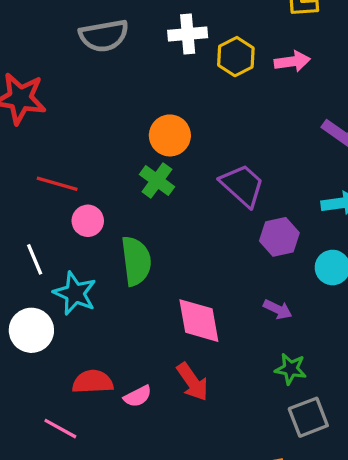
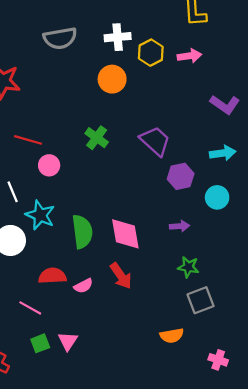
orange circle: (170, 135) -> (112, 79), moved
green semicircle: (136, 261) -> (82, 232), moved
purple arrow: (278, 309) -> (180, 226), turned -30

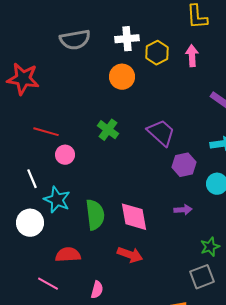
pink arrow: (189, 56) -> (192, 56), turned -85
green star: (188, 267) -> (210, 247), moved, turned -30
red arrow: (121, 276) -> (130, 255), turned -35
pink semicircle: (83, 286) -> (97, 290), moved, turned -48

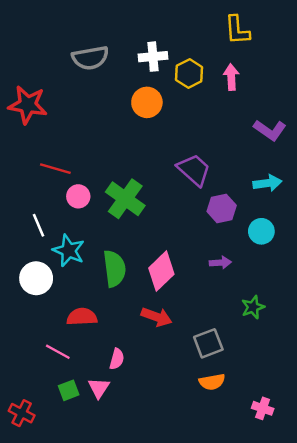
green cross: (108, 130) -> (125, 199), moved, size x1.5
pink diamond: (134, 217) -> (161, 271), turned 56
gray square: (202, 277) -> (208, 343), moved

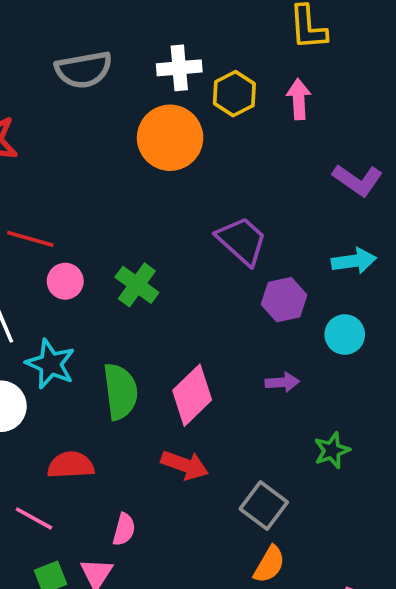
orange circle: (147, 102) -> (170, 138), size x1.4
green cross: (125, 199) -> (137, 285), size x0.7
gray square: (208, 343) -> (264, 506), turned -32
orange semicircle: (212, 382) -> (269, 564), turned -50

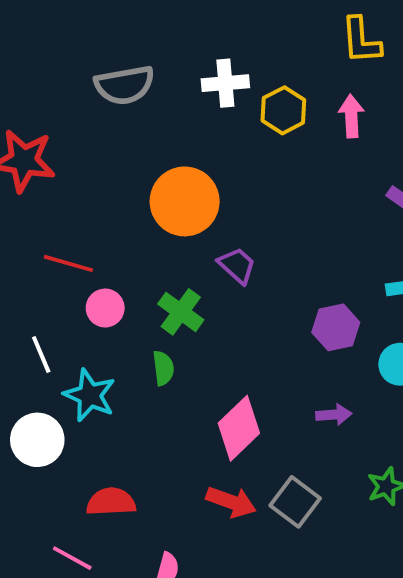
orange circle: (170, 138) -> (185, 201), moved
purple trapezoid: (242, 241) -> (237, 265), moved, size x0.7
green semicircle: (120, 392) -> (163, 368), moved, size x0.6
gray square: (264, 506) -> (295, 502), moved

